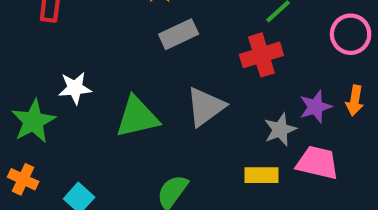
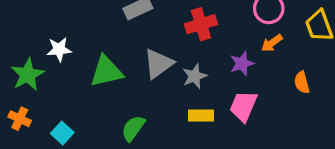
orange arrow: (355, 101) -> (272, 43), moved, turned 45
gray star: (280, 130) -> (195, 76), moved
pink trapezoid: (317, 163) -> (243, 106), turned -80

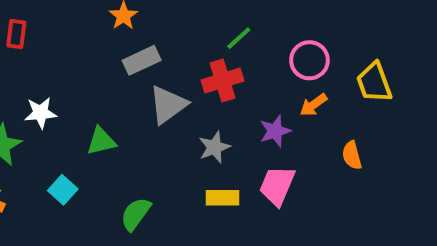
gray triangle: (158, 64) -> (168, 105), moved
green triangle: (106, 71) -> (101, 141), size x0.7
cyan square: (62, 133) -> (63, 190), moved

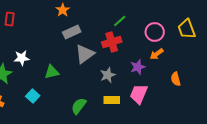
yellow trapezoid: (374, 83) -> (187, 29), moved
green semicircle: (136, 214) -> (79, 106), moved

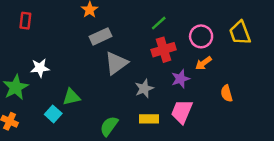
red cross: (112, 42) -> (164, 50), moved
green triangle: (52, 72) -> (71, 97), moved

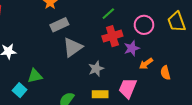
orange arrow: (204, 63) -> (146, 64), moved
purple star: (180, 79) -> (132, 48), moved

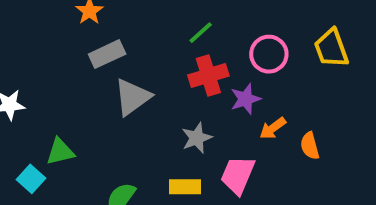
gray star: (96, 69) -> (197, 138), moved

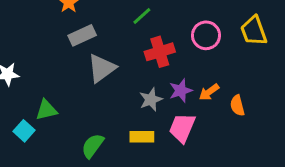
green line: (201, 33) -> (142, 16), moved
purple star: (245, 99) -> (181, 91), moved

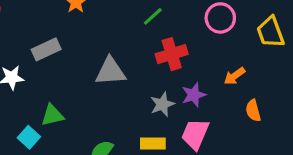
gray rectangle: (82, 35) -> (46, 49), moved
pink circle: (206, 35) -> (220, 18), moved
gray triangle: (102, 68) -> (110, 71), turned 32
orange arrow: (209, 92) -> (234, 76), moved

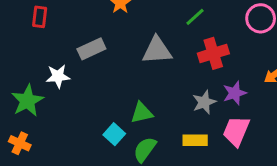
gray triangle: (110, 71) -> (157, 50), moved
green triangle: (52, 115) -> (142, 113), moved
cyan square: (29, 137) -> (114, 134), moved

